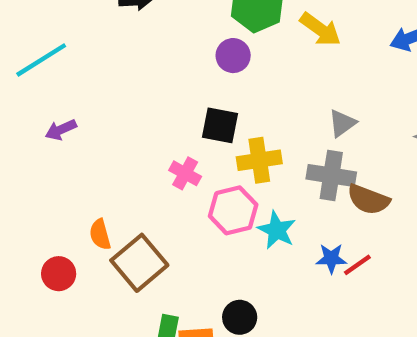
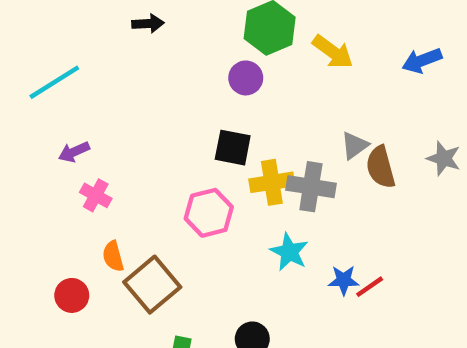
pink cross: (185, 173) -> (96, 195), moved
gray cross: (331, 176) -> (311, 187), moved
brown semicircle: (368, 200) -> (381, 167), moved, turned 54
pink hexagon: (233, 210) -> (209, 213), moved

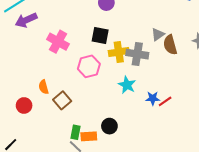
purple arrow: (74, 152) -> (26, 20), moved, size x1.5
pink cross: (96, 195) -> (58, 42), moved, size x1.5
brown square: (152, 285) -> (62, 100), size x0.7

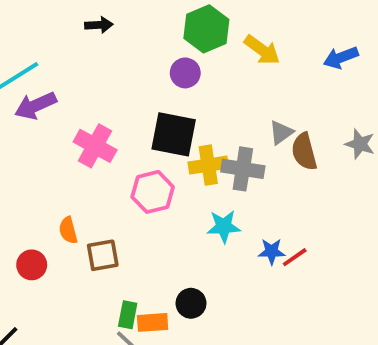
black square: (100, 36) -> (174, 134), size x1.4
cyan star: (127, 85) -> (224, 226), turned -30
brown square: (62, 100) -> (103, 255), turned 30

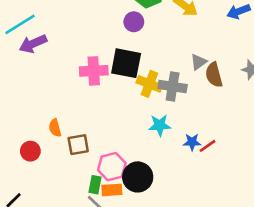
pink cross: (95, 146) -> (94, 71), moved, turned -32
yellow cross: (208, 165) -> (149, 84), turned 30
pink hexagon: (153, 192) -> (112, 167), moved
black circle: (191, 303) -> (138, 177), size x1.5

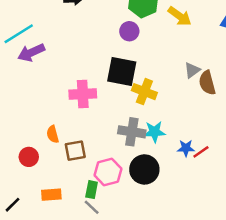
pink cross: (94, 71) -> (83, 94), moved
gray cross: (173, 86) -> (132, 132), moved
black circle: (138, 177) -> (144, 169), moved
orange rectangle: (112, 190) -> (51, 195), moved

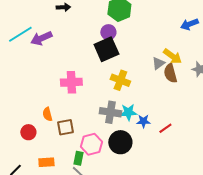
yellow arrow: (180, 16) -> (172, 56), moved
purple arrow: (31, 53) -> (41, 38), moved
black square: (122, 71) -> (106, 49), moved, turned -35
blue star: (186, 148) -> (143, 121), moved

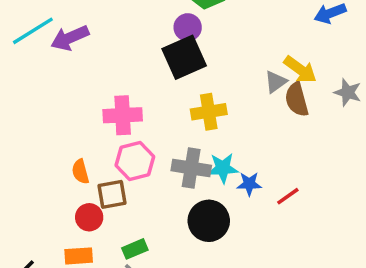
yellow cross: (120, 80) -> (209, 112), turned -30
red circle: (28, 132) -> (89, 217), moved
pink hexagon: (91, 144) -> (135, 161), moved
green rectangle: (78, 158) -> (135, 249), turned 56

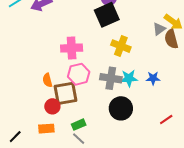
yellow cross: (209, 112) -> (121, 46), turned 30
blue star: (249, 184) -> (153, 78), moved
brown square: (112, 194) -> (66, 93), size x1.4
red line: (288, 196) -> (166, 119), moved

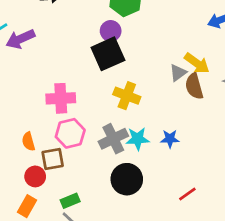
gray cross: (111, 78) -> (113, 139), turned -35
brown square: (66, 93) -> (53, 159), size x0.7
orange rectangle: (46, 129) -> (27, 206), turned -56

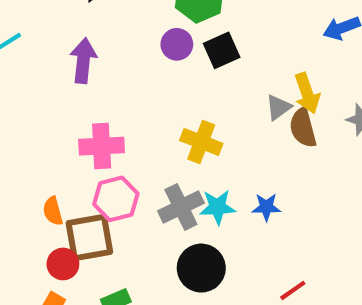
purple arrow: (20, 39) -> (83, 61), moved, turned 120
black square: (108, 54) -> (222, 50), moved, size x0.7
yellow arrow: (197, 63) -> (307, 93), turned 35
brown square: (53, 159) -> (89, 238), size x1.4

